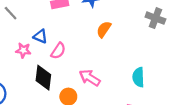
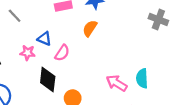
orange semicircle: (104, 29) -> (90, 28), moved
pink arrow: (90, 78) -> (117, 83), moved

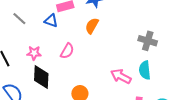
gray cross: (158, 19) -> (148, 41), moved
blue triangle: (44, 39) -> (51, 21), moved
black diamond: (48, 80) -> (41, 77), moved

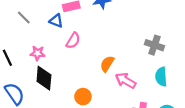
orange semicircle: (92, 26) -> (107, 64), moved
pink semicircle: (67, 51) -> (73, 41), moved
cyan semicircle: (145, 70) -> (161, 77), moved

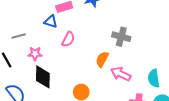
gray line: (24, 17) -> (19, 36), moved, turned -56
gray cross: (154, 45) -> (121, 37), moved
cyan semicircle: (161, 77) -> (154, 78), moved

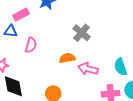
gray cross: (121, 37) -> (82, 33), turned 36
orange semicircle: (102, 59) -> (67, 58), turned 63

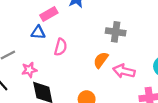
gray cross: (82, 33) -> (116, 32), turned -30
orange semicircle: (67, 58) -> (101, 60), turned -42

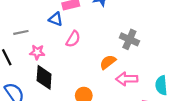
pink arrow: (124, 71) -> (127, 79), turned -30

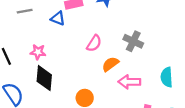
gray line: (21, 32) -> (25, 11), moved
pink semicircle: (73, 39) -> (94, 43), moved
cyan semicircle: (161, 85) -> (167, 77), moved

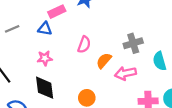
gray cross: (133, 41) -> (133, 43), moved, turned -30
pink star: (38, 52) -> (45, 58), moved

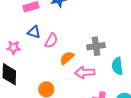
blue triangle: (45, 29) -> (34, 32), moved

